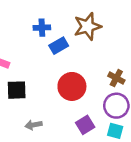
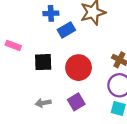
black square: (17, 90) -> (43, 62), moved
purple square: (85, 125) -> (76, 102), moved

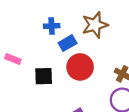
red circle: (79, 68) -> (80, 67), moved

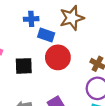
blue rectangle: (68, 43) -> (46, 35), turned 49

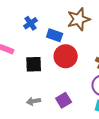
blue cross: (31, 19) -> (31, 23), moved, turned -32

